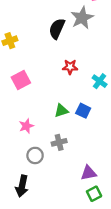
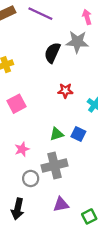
gray star: (82, 18) -> (77, 42), turned 30
gray cross: (59, 142) -> (54, 165), size x1.6
purple triangle: (89, 173) -> (61, 205), moved

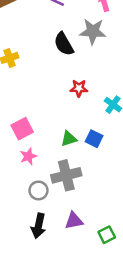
black semicircle: (52, 53) -> (64, 44), turned -54
pink square: (17, 104) -> (22, 129), moved
black arrow: (18, 209) -> (38, 226), moved

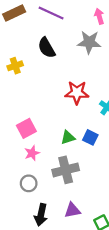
black semicircle: (64, 44) -> (47, 48), moved
red star: (79, 88) -> (77, 93), size x1.5
gray circle: (38, 190) -> (29, 183), moved

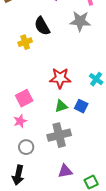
yellow cross: (15, 66) -> (25, 42), moved
red star: (77, 93) -> (60, 78), moved
pink star: (32, 153) -> (20, 121), moved
black arrow: (41, 215) -> (18, 175), moved

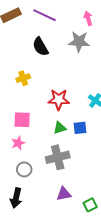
yellow cross: (25, 42) -> (23, 78), moved
pink square: (24, 98) -> (22, 120), turned 30
blue square: (81, 106) -> (80, 128), turned -32

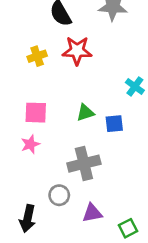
red star: (59, 99) -> (77, 51), moved
green triangle: (60, 128) -> (85, 113), moved
gray circle: (24, 169) -> (59, 195), moved

